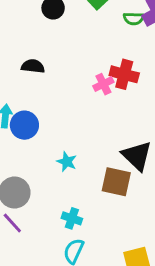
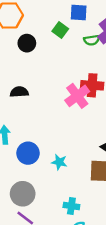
pink cross: (103, 84) -> (77, 96), size x1.5
blue circle: (24, 125) -> (28, 153), moved

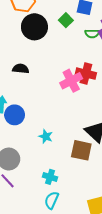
black circle: (27, 43) -> (34, 27), size x1.6
blue circle: (28, 153) -> (15, 115), moved

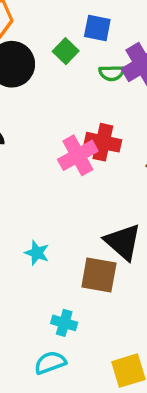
cyan cross: (50, 177) -> (64, 323), moved
cyan semicircle: (52, 200) -> (50, 363), turned 48

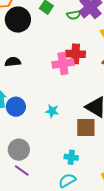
pink cross: (78, 155) -> (63, 64), turned 30
cyan star: (37, 253) -> (52, 111), moved

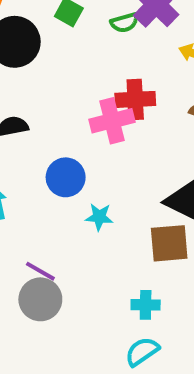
blue circle: (16, 107) -> (66, 177), moved
purple line: (22, 170) -> (40, 271), moved

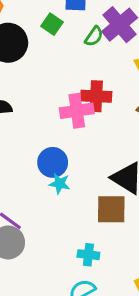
green semicircle: (124, 23) -> (94, 36), turned -45
blue circle: (66, 177) -> (53, 162), moved

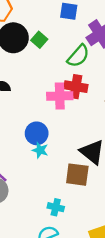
green square: (52, 24) -> (39, 40), moved
green semicircle: (94, 36) -> (78, 56), moved, size x1.5

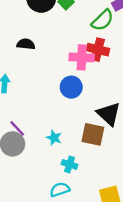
blue circle: (37, 133) -> (71, 87), moved
cyan star: (40, 150) -> (54, 138), moved

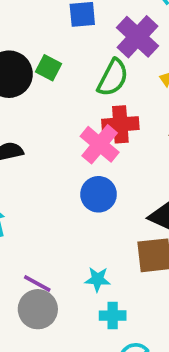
pink cross: (82, 57) -> (100, 144), turned -35
cyan cross: (70, 164) -> (113, 316), moved

